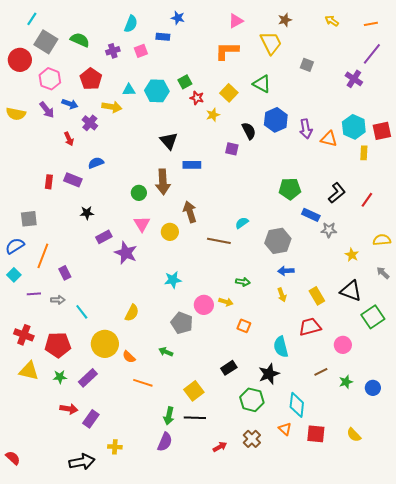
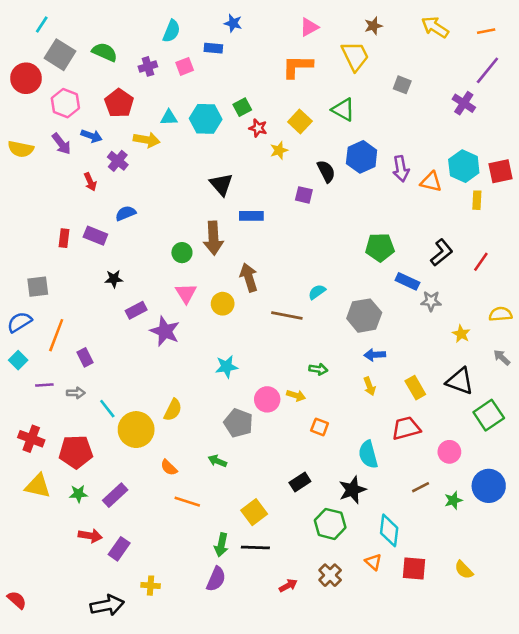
yellow arrow: (332, 21) -> (435, 27), size x1.5
yellow circle: (105, 344) -> (136, 430), moved
blue circle: (373, 388) -> (489, 486), moved, size x1.6

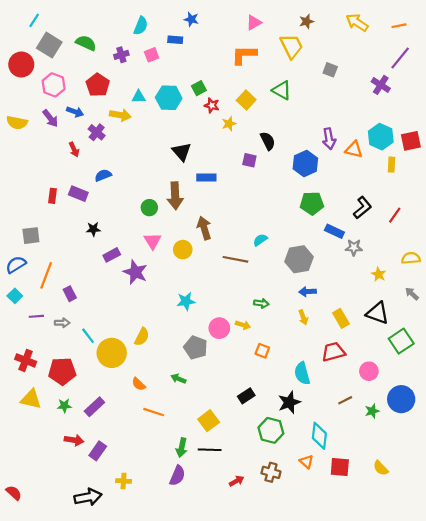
blue hexagon: (362, 157) -> (305, 163), moved
brown cross: (330, 575) -> (271, 472), turned -30

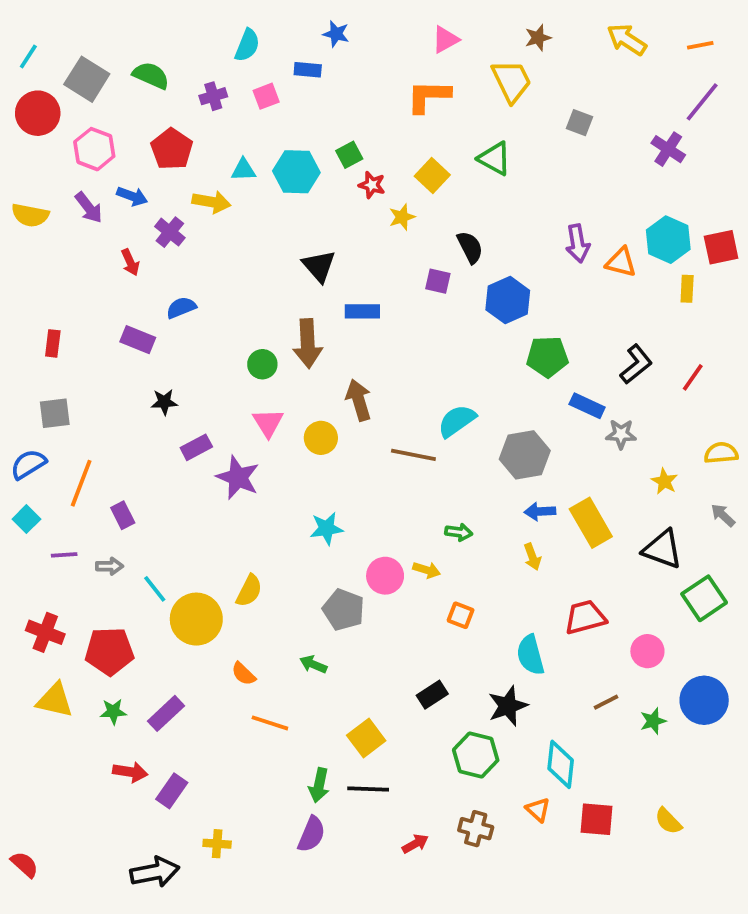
cyan line: (34, 20) -> (28, 57), moved
blue hexagon: (305, 163) -> (508, 300), moved
red rectangle: (52, 196) -> (53, 343), moved
cyan semicircle: (260, 240) -> (457, 421), size x1.5
yellow rectangle: (341, 318) -> (591, 523), moved, size x1.4

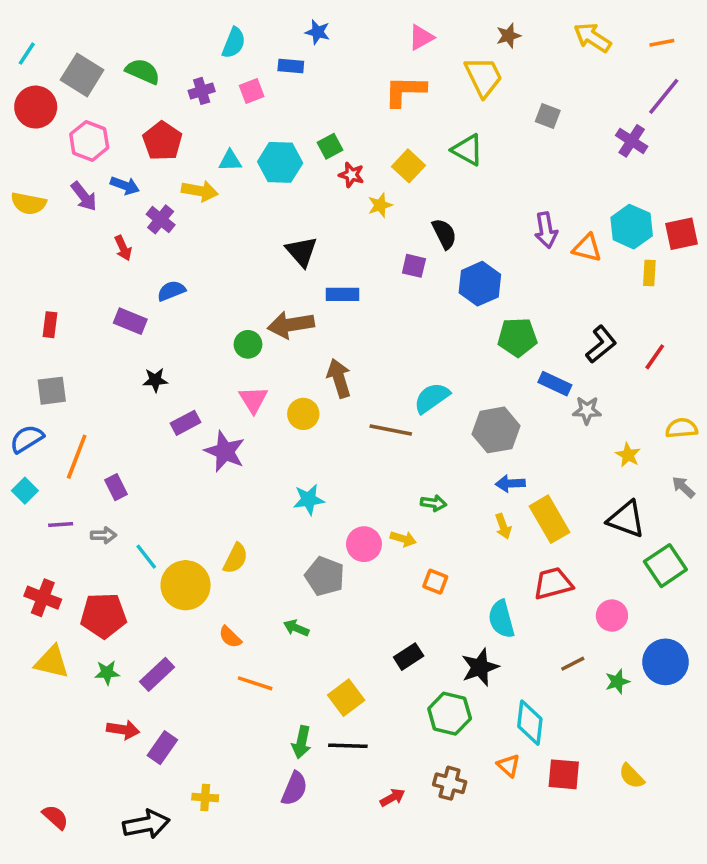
brown arrow: (308, 343) -> (291, 325), turned 84
yellow rectangle: (591, 523) -> (550, 519), moved
red semicircle: (25, 864) -> (55, 817), moved

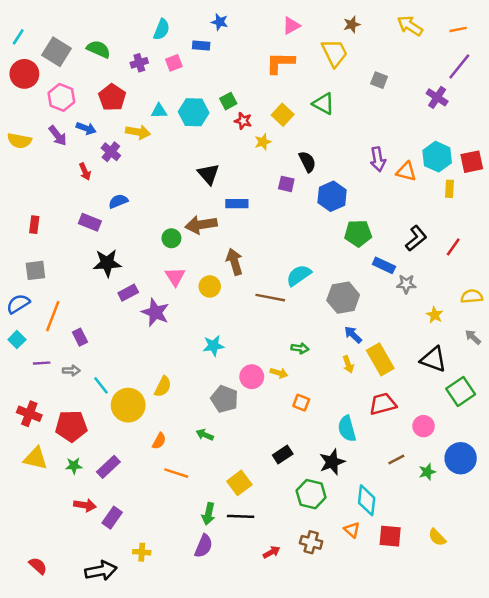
black star: (155, 380) -> (107, 263), size x1.6
blue arrow: (510, 483) -> (353, 335), turned 48
orange semicircle: (230, 637) -> (159, 441), turned -105

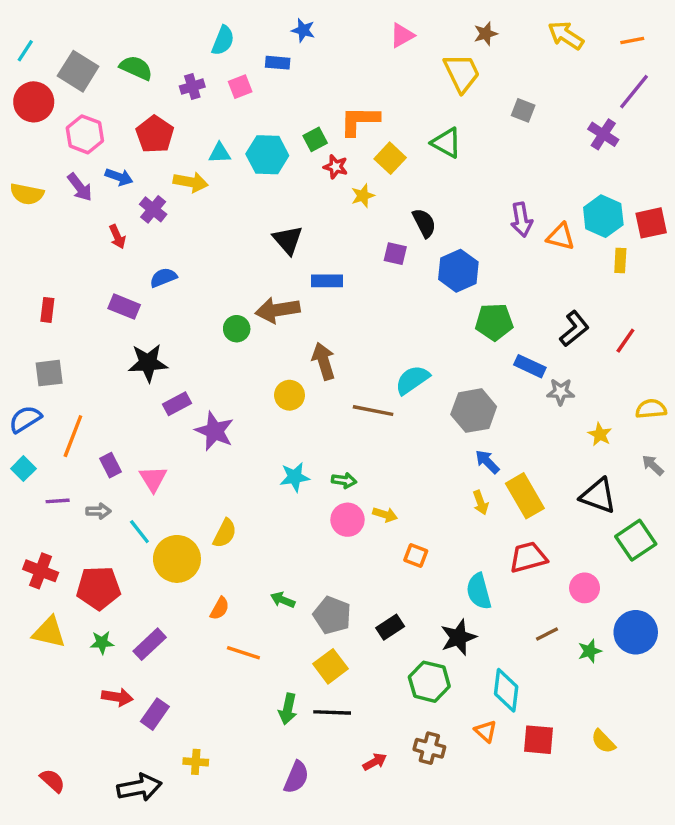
orange L-shape: (280, 63) -> (359, 121), moved
pink triangle: (175, 277) -> (153, 479), moved
green arrow: (300, 348) -> (344, 480), moved
gray pentagon: (225, 399) -> (332, 615), moved
purple semicircle: (204, 546) -> (296, 777), moved

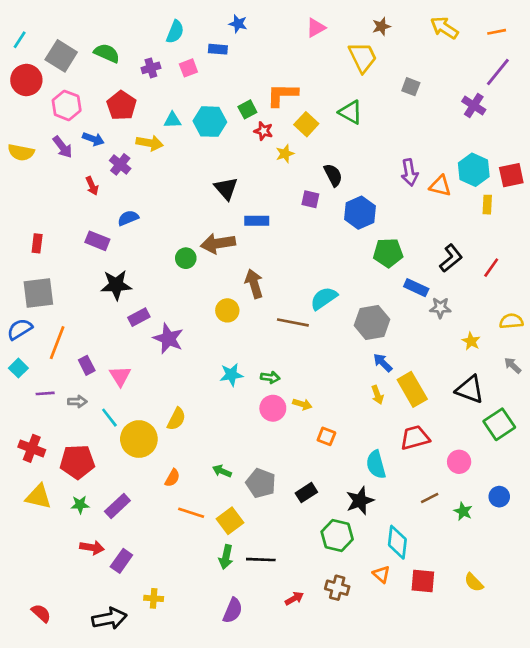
gray square: (49, 373) -> (38, 293), size x1.4
blue circle: (636, 632) -> (499, 497), size x0.6
green star: (590, 651) -> (463, 511), turned -30
yellow square: (330, 666) -> (230, 521), moved

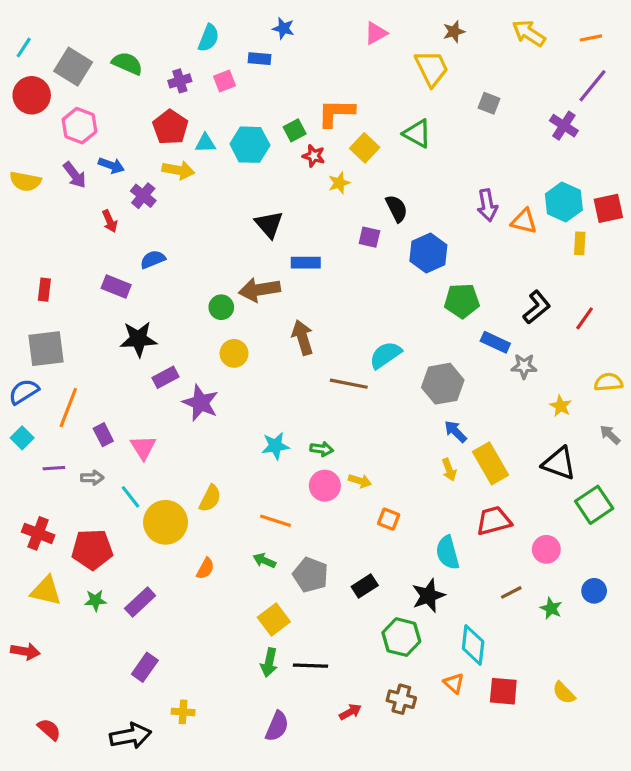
red pentagon: (121, 105) -> (170, 127), moved
yellow circle: (227, 310) -> (234, 353), moved
orange line: (191, 513) -> (275, 521), moved
red arrow: (92, 548) -> (25, 651), moved

